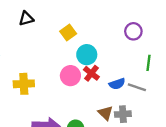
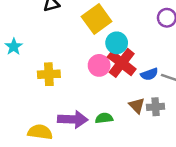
yellow square: (68, 33) -> (97, 19), size x1.6
red cross: (91, 73) -> (122, 63), size x1.6

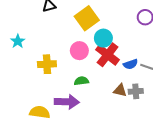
pink circle: (99, 65) -> (79, 51), moved
brown triangle: (137, 106) -> (120, 90), turned -32
green semicircle: (104, 118) -> (81, 81), moved

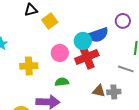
yellow square: (87, 18) -> (50, 21), moved, size x0.7
red cross: (108, 55) -> (87, 57), turned 30
blue semicircle: (131, 64) -> (98, 35), moved, size x1.5

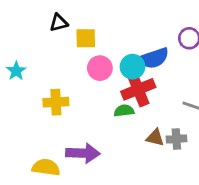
yellow square: (50, 21) -> (86, 38), turned 35
pink circle: (60, 53) -> (100, 68), moved
green semicircle: (62, 82) -> (124, 111), moved

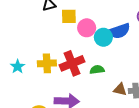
pink circle: (100, 68) -> (87, 28), moved
cyan star: (16, 71) -> (18, 67), moved
red cross: (138, 89) -> (72, 63), moved

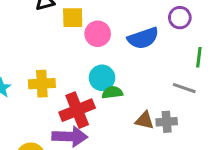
cyan circle: (103, 37) -> (102, 78), moved
red cross: (72, 63) -> (77, 110), moved

